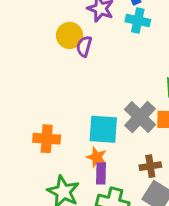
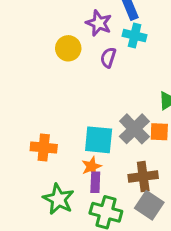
purple semicircle: (84, 46) -> (108, 58), moved
orange star: (97, 157) -> (91, 166), turned 30
brown cross: (150, 166) -> (143, 176), size x1.4

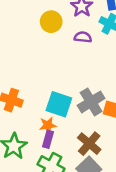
purple semicircle: (108, 58) -> (83, 37), turned 66
brown cross: (143, 176) -> (89, 144), turned 35

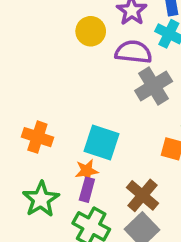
purple semicircle: (83, 37) -> (133, 52), size x1.5
gray cross: (91, 102) -> (154, 86), moved

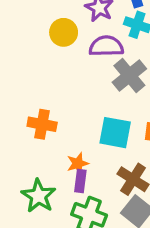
orange cross: (37, 137) -> (42, 124), moved
cyan square: (102, 142) -> (115, 133), moved

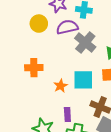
orange cross: (42, 124) -> (34, 68), moved
orange star: (78, 163) -> (61, 86), moved

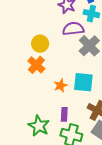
yellow circle: (39, 24) -> (40, 44), moved
orange cross: (34, 68) -> (36, 65), turned 36

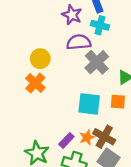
orange star: (61, 85) -> (87, 137), moved
purple rectangle: (64, 114) -> (66, 140), turned 40

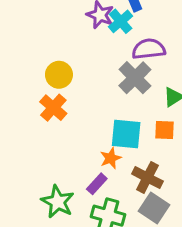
cyan cross: (100, 25) -> (121, 21), moved, turned 36
purple semicircle: (79, 42) -> (149, 49), moved
orange star: (87, 137) -> (111, 158), moved

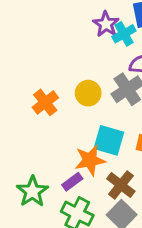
yellow circle: (59, 75) -> (88, 93), moved
orange star: (111, 158) -> (90, 160), size x1.5

